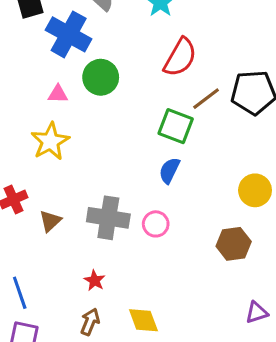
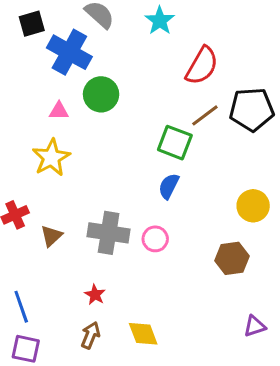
red semicircle: (180, 57) -> (202, 66), moved

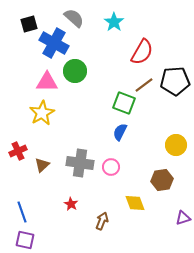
pink triangle: (59, 111) -> (47, 82), size x1.6
purple triangle: (255, 326) -> (183, 218), moved
yellow diamond: (143, 334) -> (135, 203), moved
brown arrow: (90, 335) -> (102, 221), moved

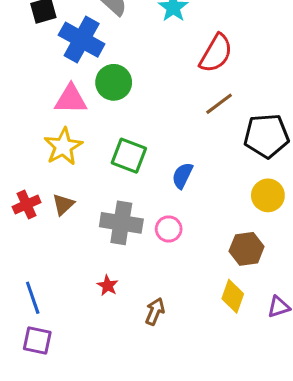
black pentagon: (175, 81) -> (266, 136), moved
green square: (124, 103) -> (129, 156), moved
brown triangle: (42, 165) -> (63, 205), moved
yellow diamond: (135, 203) -> (233, 296), moved, turned 40

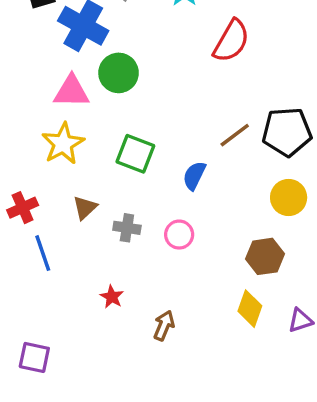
brown line: (219, 104) -> (235, 135), moved
brown triangle: (63, 205) -> (85, 208), moved
gray cross: (121, 223) -> (127, 228), size x0.6
blue line: (33, 298) -> (43, 253), moved

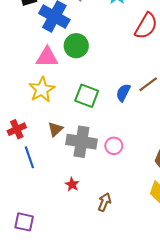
blue semicircle: (194, 176) -> (123, 93), moved
gray cross: (127, 228) -> (81, 142), size x1.8

